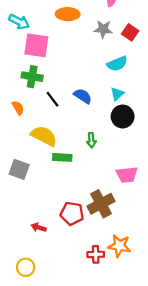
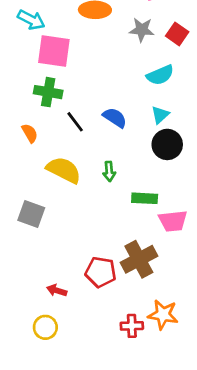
green arrow: (91, 140) -> (109, 171), moved
green rectangle: (62, 157) -> (145, 198), moved
yellow circle: (26, 267) -> (45, 327), moved

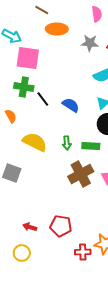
black line: (75, 122) -> (43, 99), moved
green rectangle: (145, 198) -> (91, 146), moved
brown cross: (139, 259) -> (81, 174), moved
red pentagon: (101, 272) -> (61, 226), moved

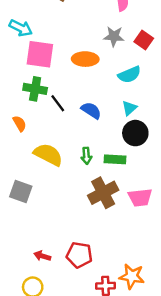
orange ellipse: (57, 29) -> (85, 59), moved

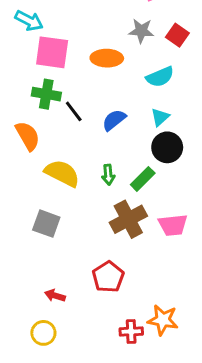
blue semicircle: (91, 110) -> (114, 120), turned -72
orange semicircle: (20, 124) -> (28, 136), size x1.5
green rectangle: (115, 159) -> (143, 179), turned -48
gray square: (21, 192) -> (46, 224), moved
red pentagon: (79, 255) -> (108, 277), moved, turned 30

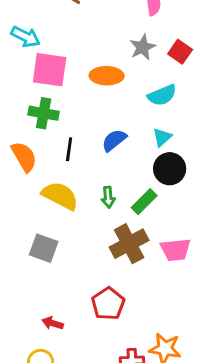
gray star: (141, 31) -> (143, 47), turned -30
black line: (74, 111) -> (69, 149), moved, turned 45

